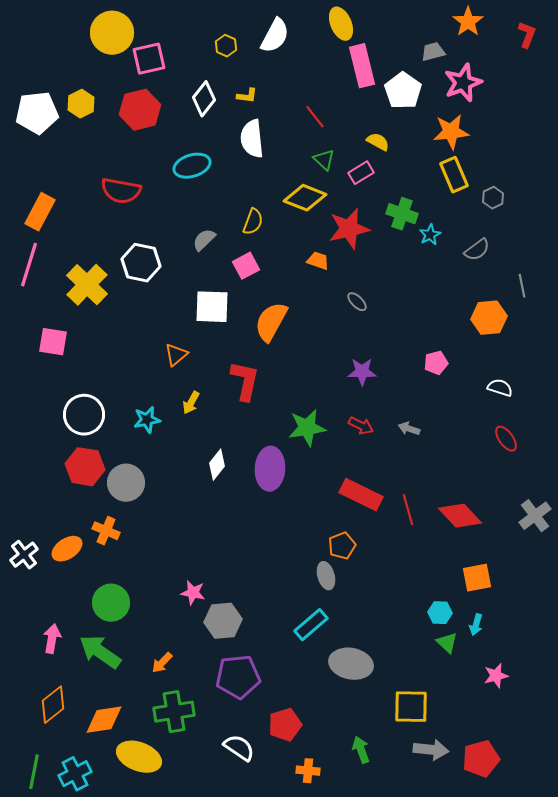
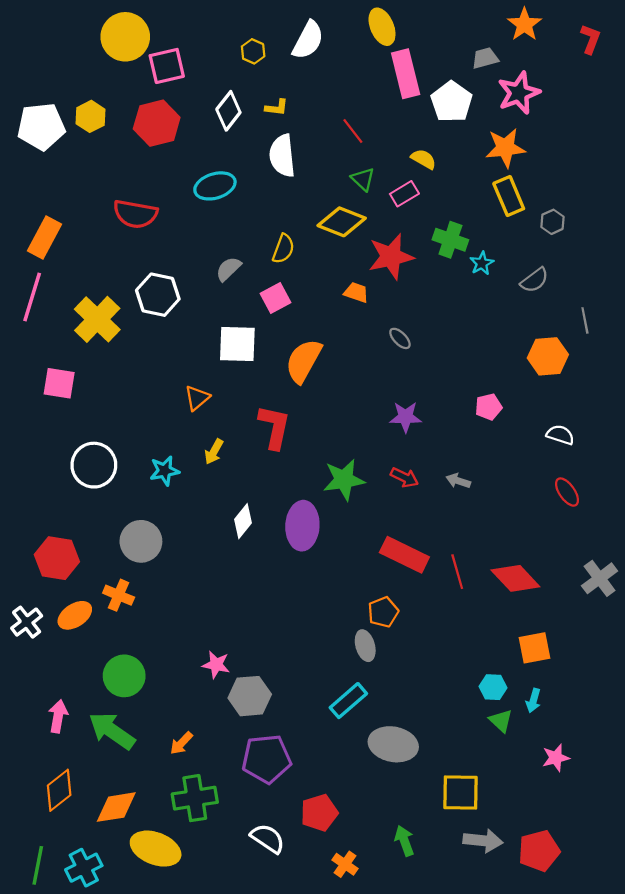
red hexagon: (85, 467) -> (57, 558), moved
orange cross: (308, 771) -> (345, 864), turned 30

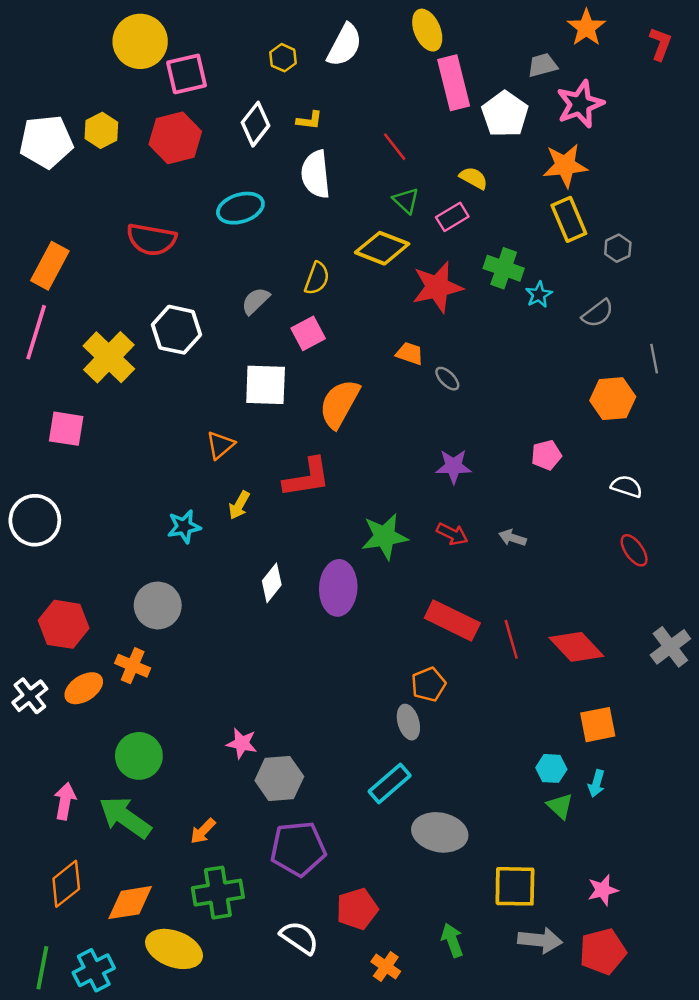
orange trapezoid: (356, 292) -> (410, 354), moved
red L-shape: (274, 427) -> (307, 478), turned 69
white circle: (94, 465) -> (35, 520), moved
pink star: (556, 758) -> (603, 890), moved

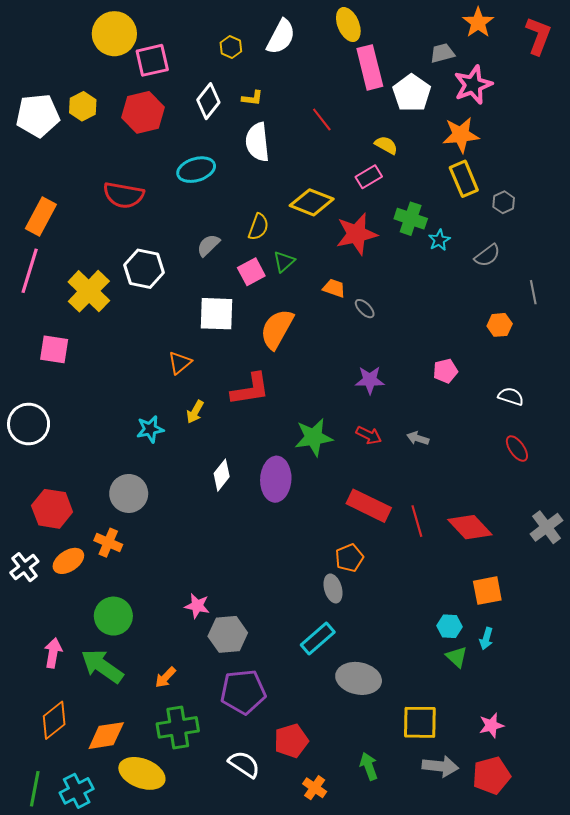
red L-shape: (660, 44) -> (538, 36), size x1.4
green triangle: (406, 201) -> (284, 262), moved, turned 35
orange hexagon: (613, 399) -> (500, 325), size x0.7

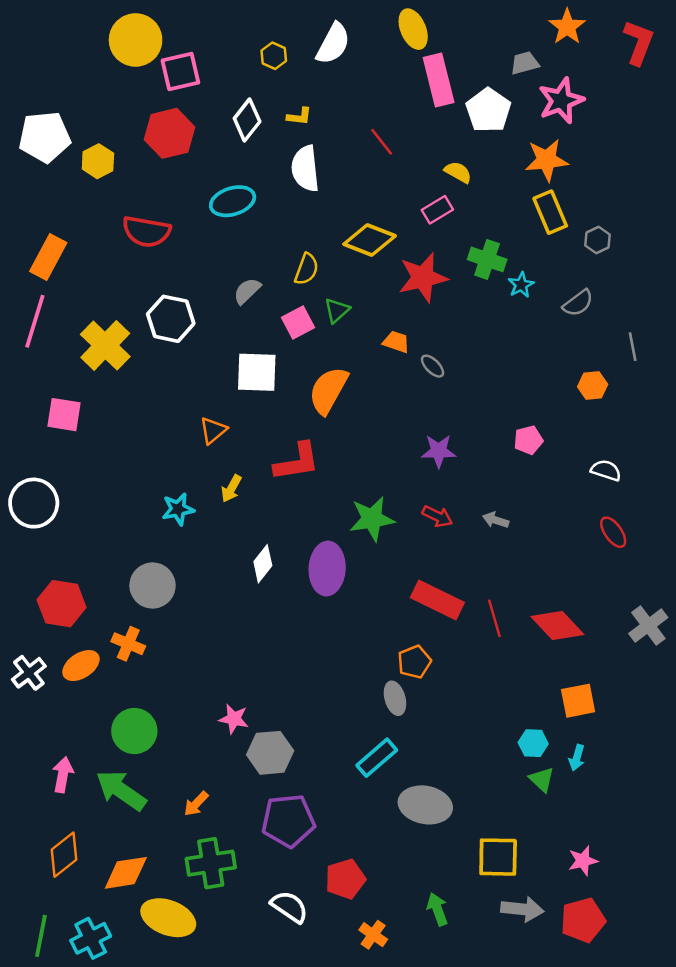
yellow hexagon: (83, 106) -> (98, 161), moved

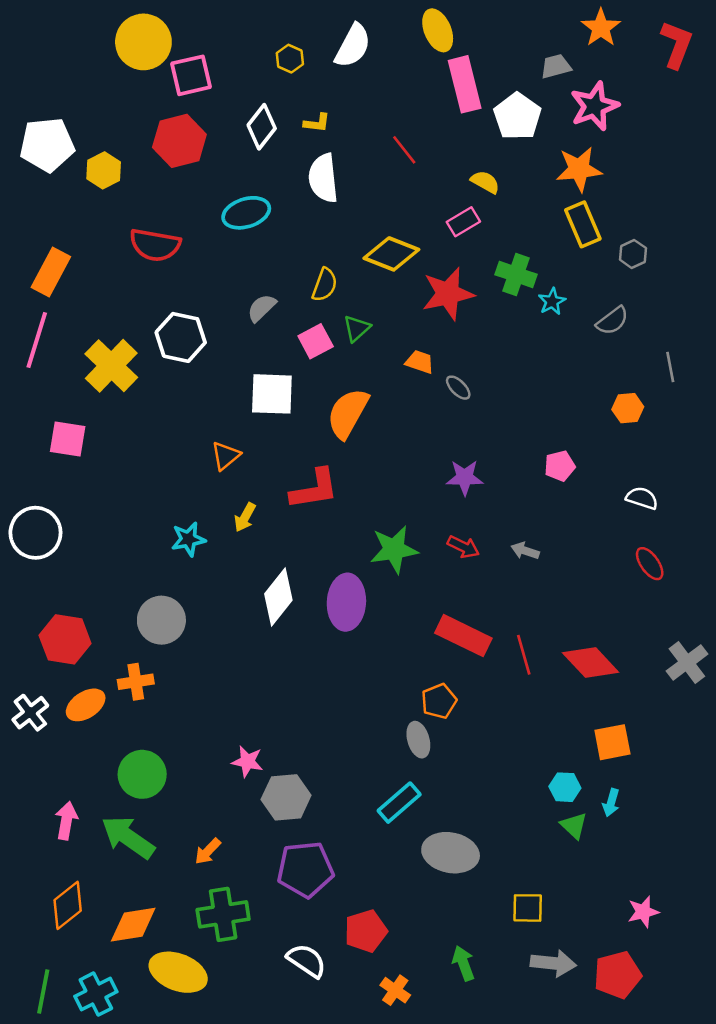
white diamond: (263, 564) -> (278, 597), size x1.4
orange cross: (128, 644) -> (136, 682), turned -32
yellow square: (498, 857) -> (528, 908), size x0.7
pink star: (583, 861) -> (643, 912), moved

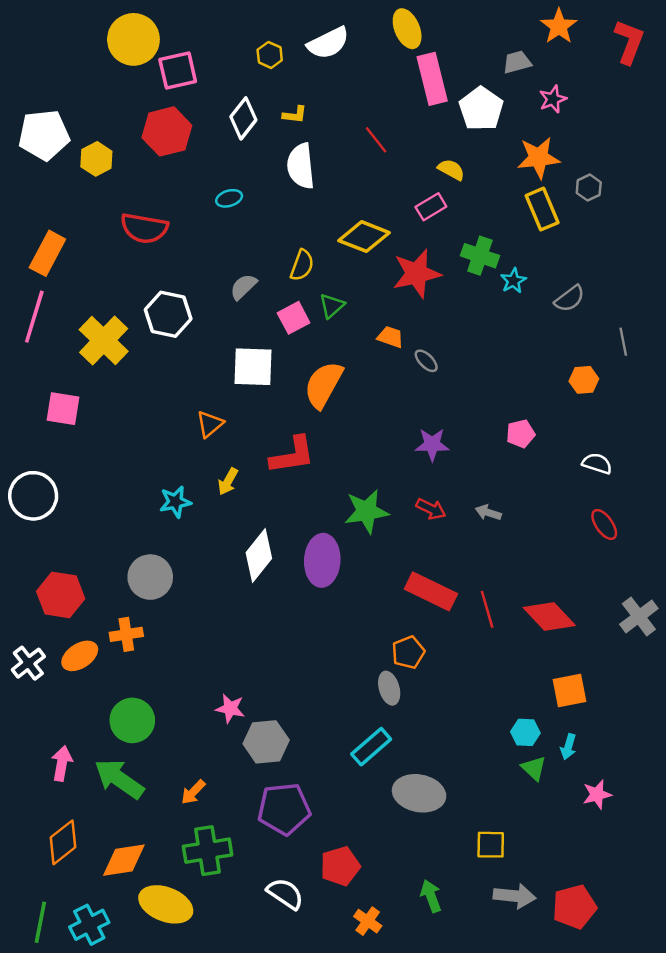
white semicircle: (353, 46) -> (328, 43), turned 36
pink star: (594, 106) -> (553, 99), size x0.6
cyan ellipse: (246, 213) -> (229, 198), size x0.6
gray hexagon: (633, 254) -> (589, 188), moved
pink star: (643, 912) -> (597, 794), moved

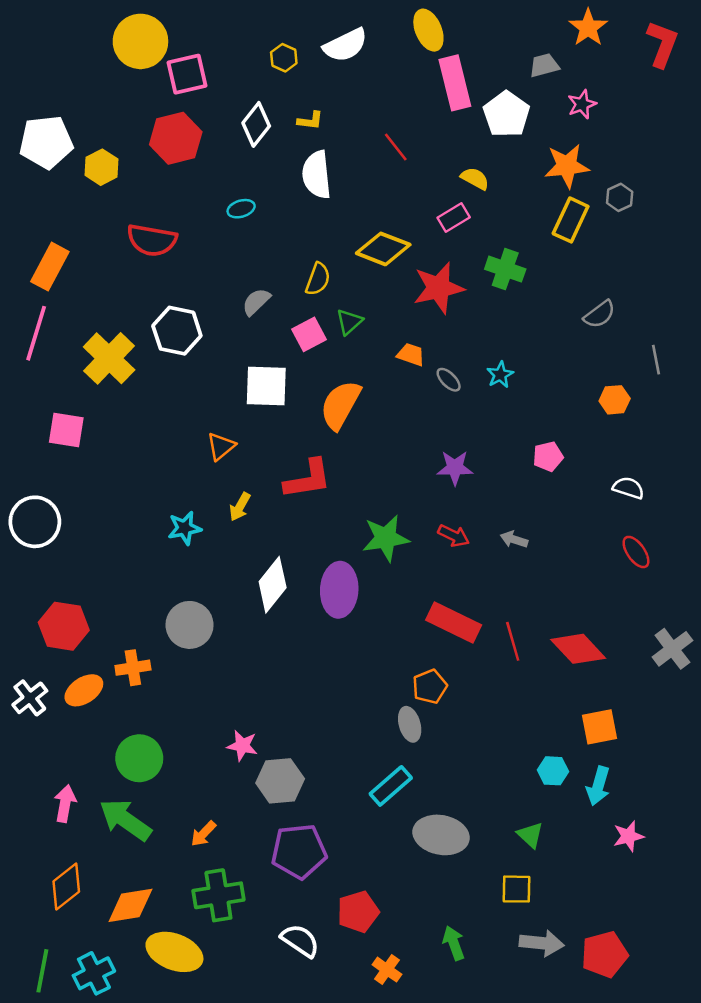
yellow rectangle: (542, 209) -> (571, 220), turned 48
cyan star: (513, 281) -> (500, 375), moved
gray circle: (150, 577) -> (190, 625), moved
cyan arrow: (568, 747) -> (598, 786), size x1.4
green triangle: (534, 768) -> (530, 835), moved

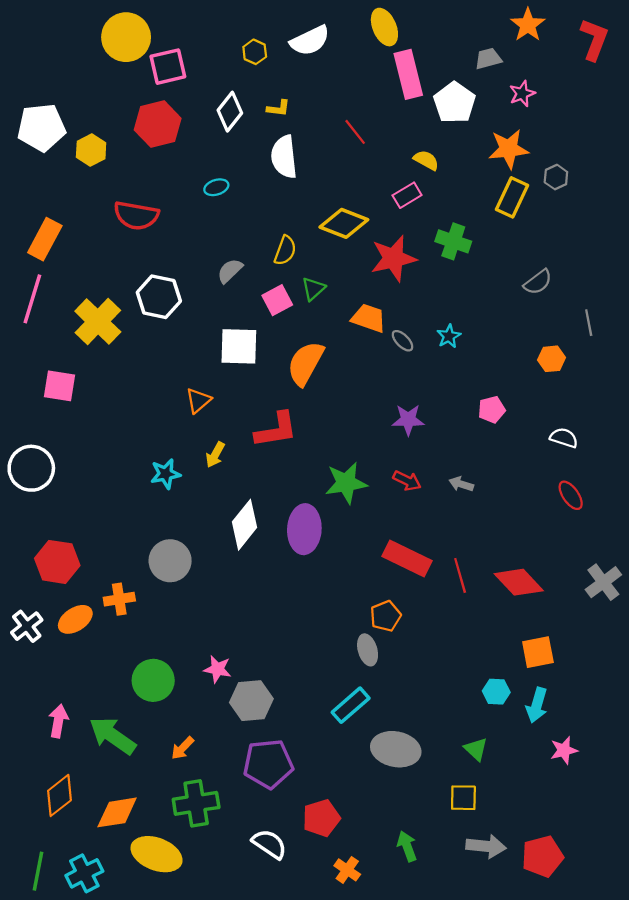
orange trapezoid: (411, 355) -> (369, 318), size x1.4
green circle: (139, 758) -> (153, 680), moved

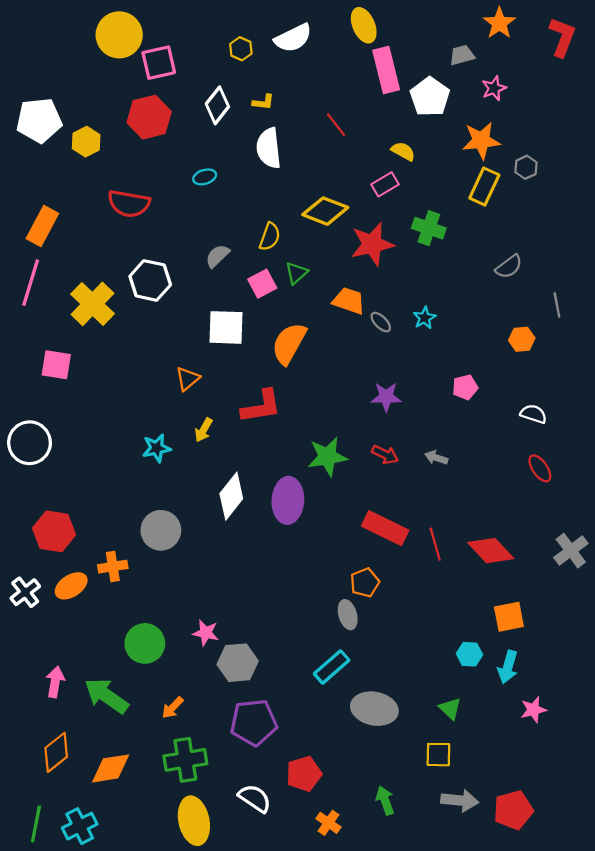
yellow ellipse: (157, 854) -> (194, 821), moved, turned 57

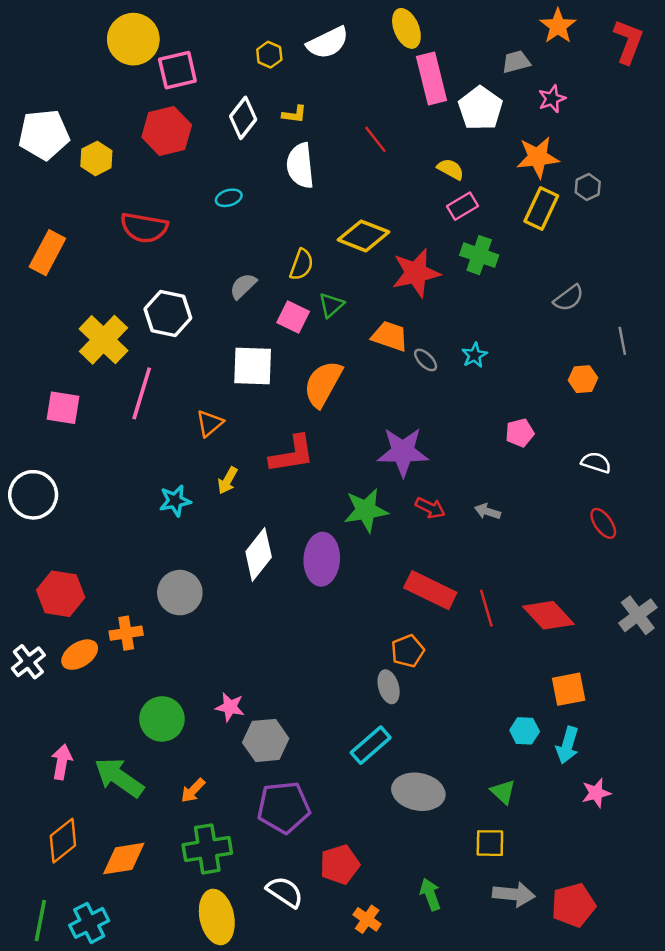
pink rectangle: (385, 184) -> (463, 206), moved
pink line: (31, 283) -> (142, 393), moved
pink square: (262, 284) -> (293, 317), turned -36
purple star: (386, 397) -> (403, 452), moved, size x1.5

